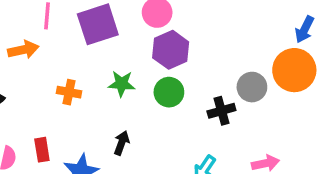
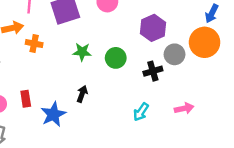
purple hexagon: (171, 50) -> (153, 28), moved
orange cross: (69, 92) -> (34, 44), moved

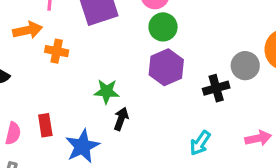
purple hexagon: (153, 28) -> (166, 67), moved
green star: (82, 52) -> (107, 91), moved
green circle: (116, 58) -> (163, 27), moved

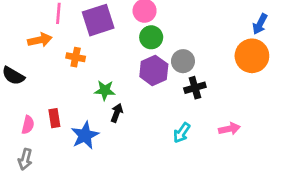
orange cross: (57, 51) -> (76, 57), moved
gray circle: (245, 66) -> (183, 61), moved

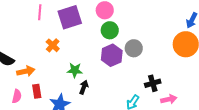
orange arrow: (40, 40) -> (26, 71), moved
orange cross: (76, 57) -> (53, 45), turned 32
black cross: (195, 88) -> (153, 83), moved

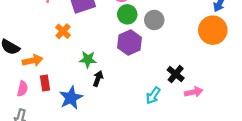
gray circle: (134, 48) -> (154, 20), moved
black cross: (153, 83) -> (176, 74), turned -35

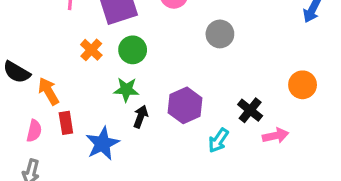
green circle: (127, 14) -> (133, 50), moved
orange circle: (213, 30) -> (303, 85), moved, size x0.7
purple hexagon: (129, 43) -> (185, 105), moved
orange arrow: (33, 61) -> (48, 91), turned -108

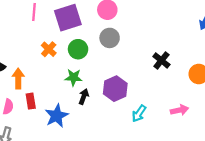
gray circle: (220, 34) -> (110, 38), moved
orange arrow: (48, 91) -> (18, 79), turned 30
black cross: (250, 110) -> (161, 60), moved

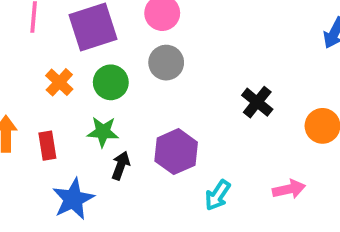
red rectangle: (31, 101) -> (47, 146), moved

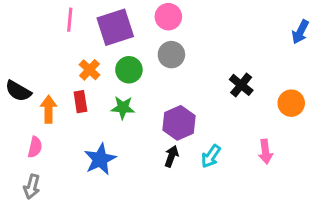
red rectangle: (47, 146) -> (80, 102), moved
black arrow: (121, 165) -> (171, 156), moved
pink arrow: (289, 189) -> (265, 152), turned 95

